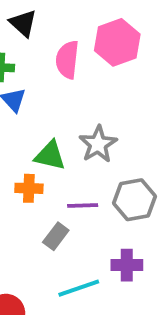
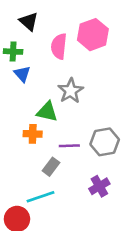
gray star: (98, 144) -> (71, 91), moved
purple cross: (127, 265) -> (99, 186), turned -30
cyan line: (79, 288) -> (41, 197), moved

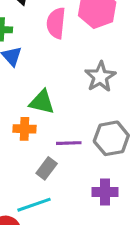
gray star: (71, 91) -> (100, 77), moved
purple cross: (99, 186) -> (105, 192), turned 30

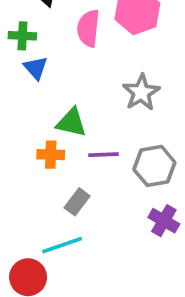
purple line: (69, 143) -> (103, 155), moved
purple cross: (105, 192) -> (164, 221), moved, turned 30

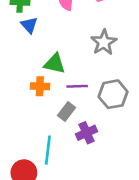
gray rectangle: (77, 202) -> (66, 112), moved
purple cross: (164, 221) -> (86, 133), moved, turned 36
cyan line: (62, 245) -> (48, 150), turned -64

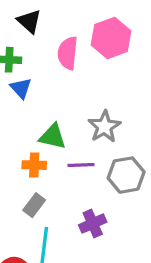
gray star: (104, 42) -> (104, 127), moved
gray rectangle: (66, 112) -> (34, 205), moved

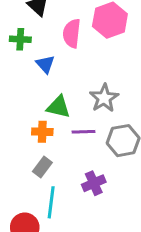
blue triangle: (21, 88) -> (45, 64), moved

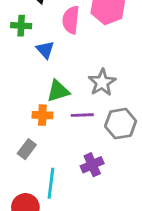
green triangle: (58, 107) -> (58, 91), turned -30
gray rectangle: (42, 167) -> (27, 149), moved

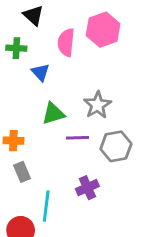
orange cross: (42, 115) -> (13, 141), moved
gray rectangle: (27, 149) -> (22, 172), turned -60

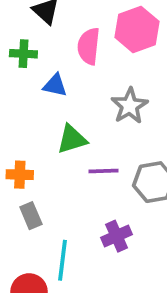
blue triangle: (41, 72) -> (55, 85), turned -36
gray star: (97, 105) -> (130, 106), moved

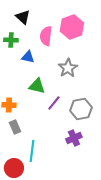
green triangle: (72, 139) -> (37, 86), turned 30
purple line: (104, 171) -> (54, 103), turned -49
purple cross: (117, 236) -> (74, 138), moved

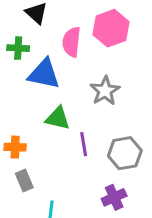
blue triangle: (28, 57) -> (44, 74), size x1.6
purple line: (54, 103) -> (84, 144), turned -49

